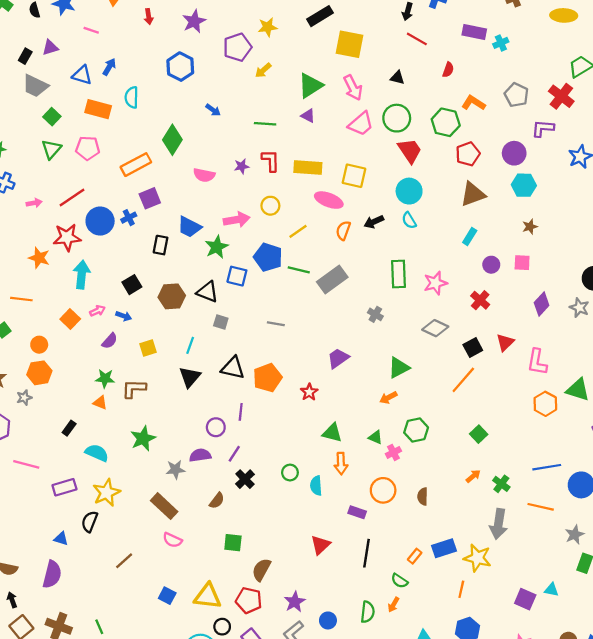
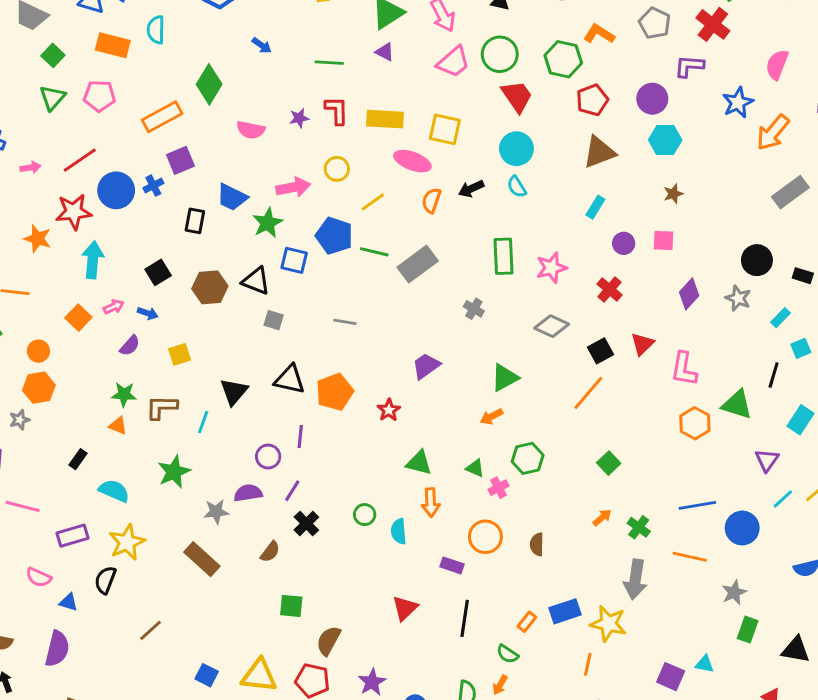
cyan line: (190, 345) -> (203, 422), moved
pink semicircle: (172, 540) -> (39, 577), moved

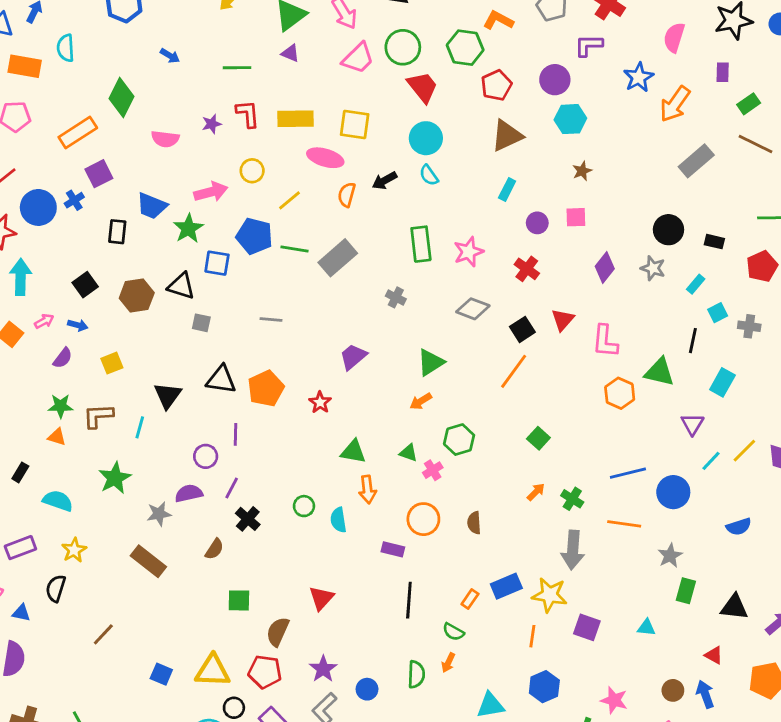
yellow star: (127, 542) -> (74, 550), size x0.7
red triangle: (405, 608) -> (321, 598), moved
purple square: (671, 677) -> (587, 627), moved

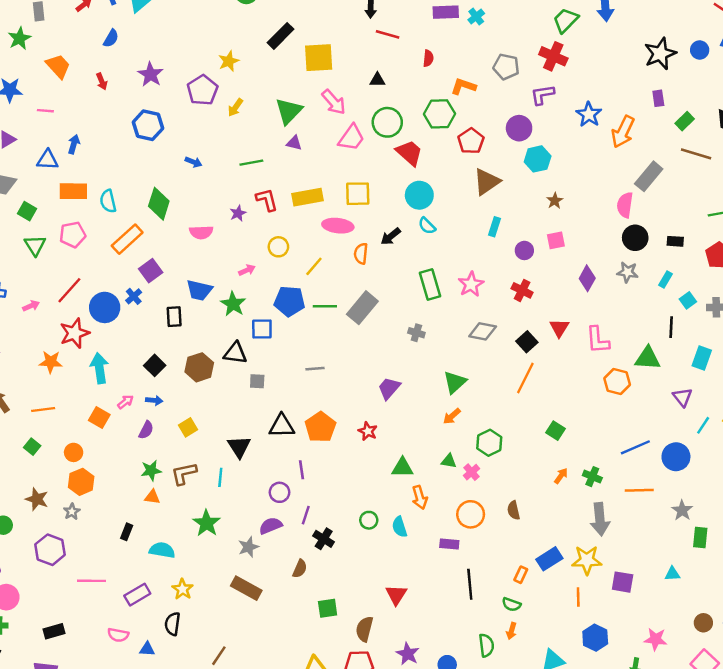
pink semicircle: (674, 37) -> (625, 205), moved
cyan semicircle: (66, 48) -> (108, 201), moved
pink arrow: (211, 192) -> (247, 270), size x0.6

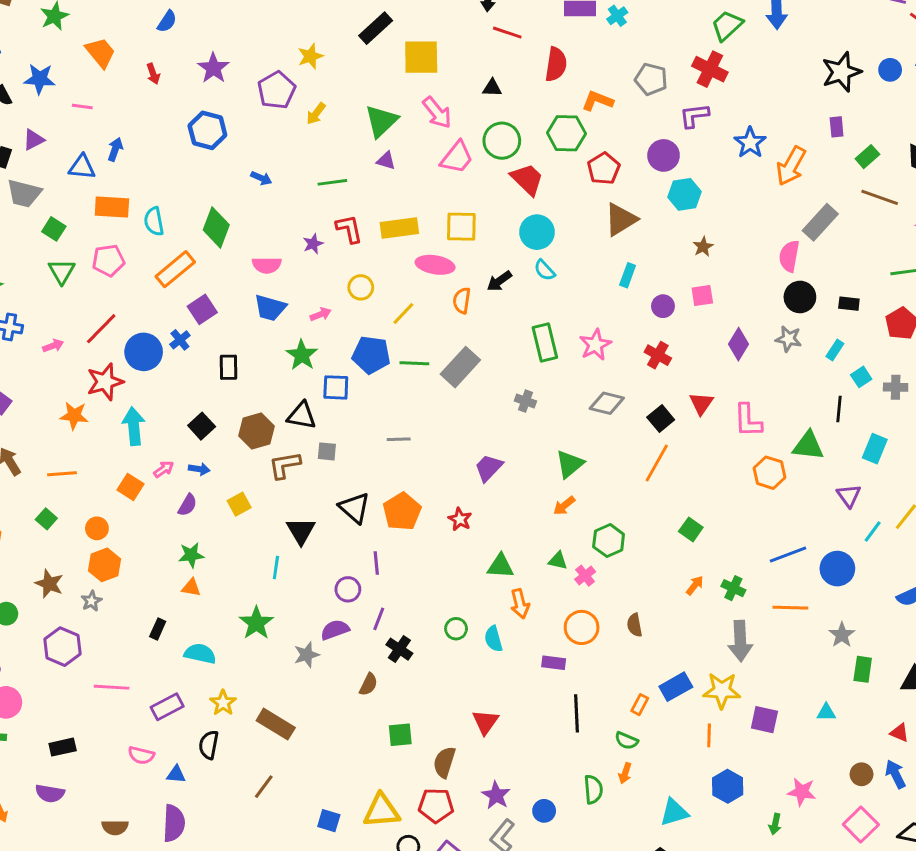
red semicircle: (428, 58) -> (556, 64), size x1.6
blue trapezoid: (199, 290) -> (270, 308), moved
black triangle: (282, 426) -> (355, 508), turned 40
brown L-shape: (184, 474) -> (285, 465), moved
brown rectangle: (246, 588) -> (276, 724), moved

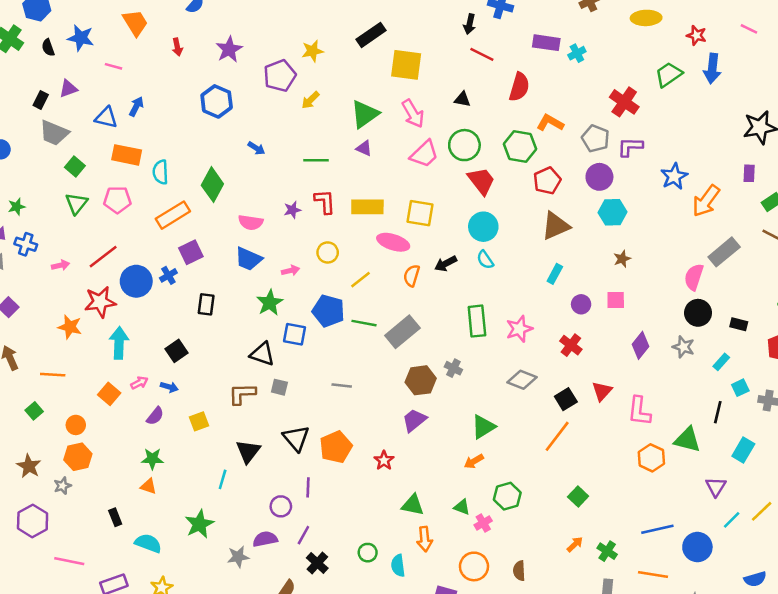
red cross: (710, 69) -> (624, 102), moved
gray pentagon: (651, 79) -> (595, 138), moved
brown hexagon: (256, 431) -> (421, 380), moved
black rectangle: (158, 629) -> (115, 517), turned -54

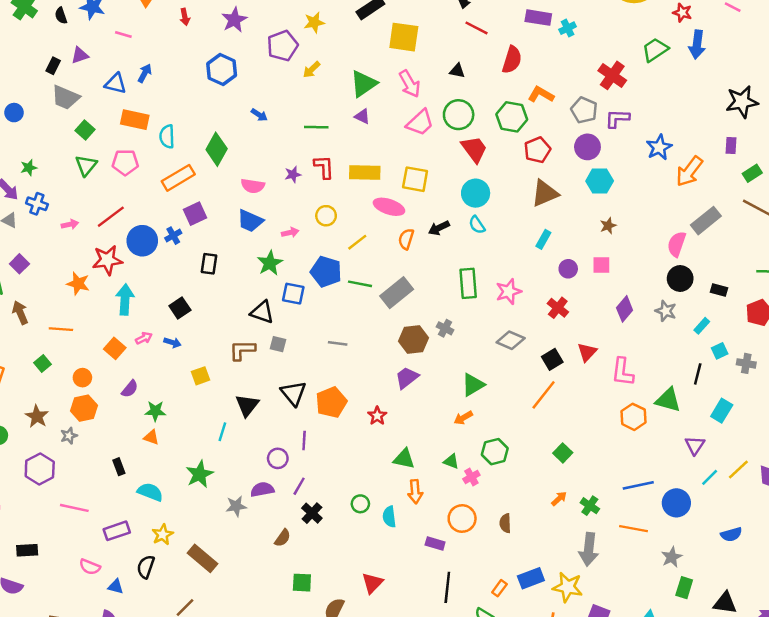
purple semicircle: (155, 416) -> (130, 389), moved

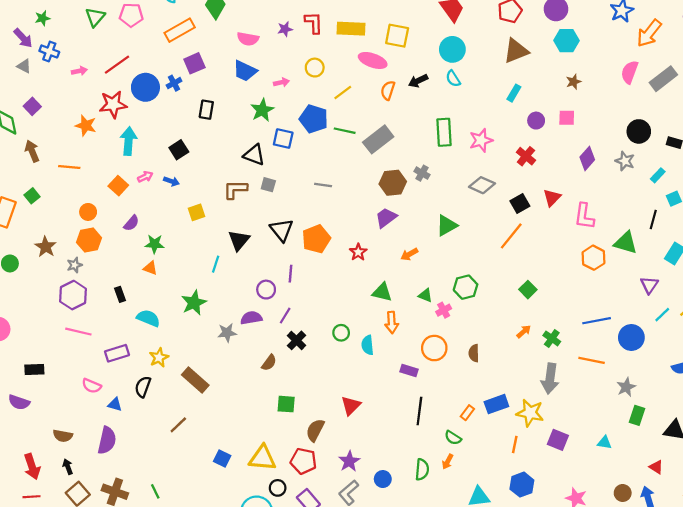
pink semicircle: (677, 244) -> (630, 72), moved
green square: (43, 364) -> (32, 196), moved
orange arrow: (463, 418) -> (409, 254), moved
purple hexagon: (40, 469) -> (73, 295), moved

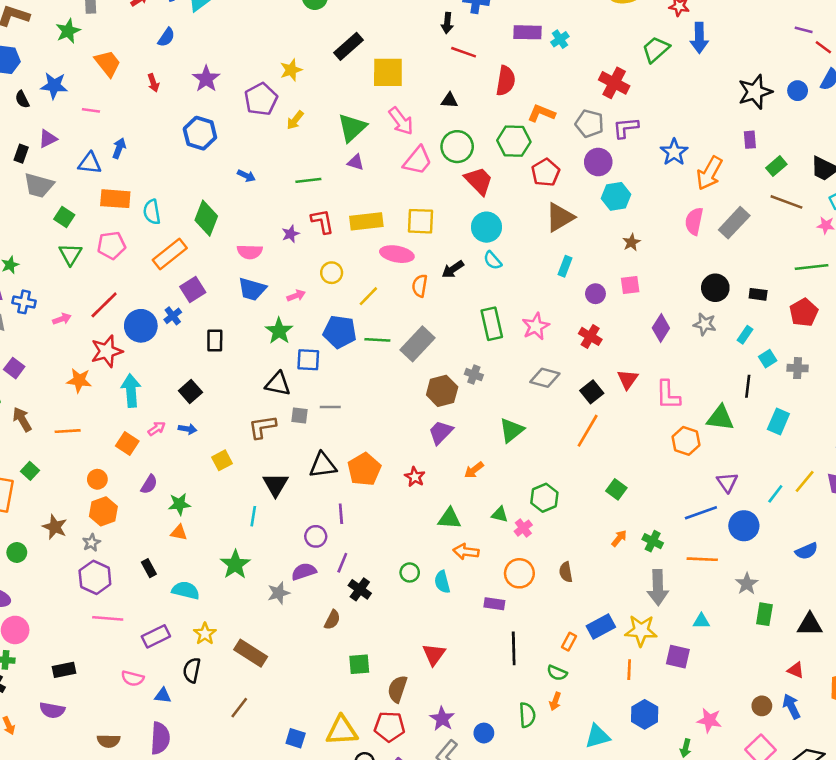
gray line: (323, 185) -> (330, 407), moved
black triangle: (282, 230) -> (323, 465), turned -50
purple triangle: (649, 285) -> (727, 482), moved
orange arrow: (392, 322) -> (466, 552), turned 110
cyan triangle: (605, 443) -> (701, 621), moved

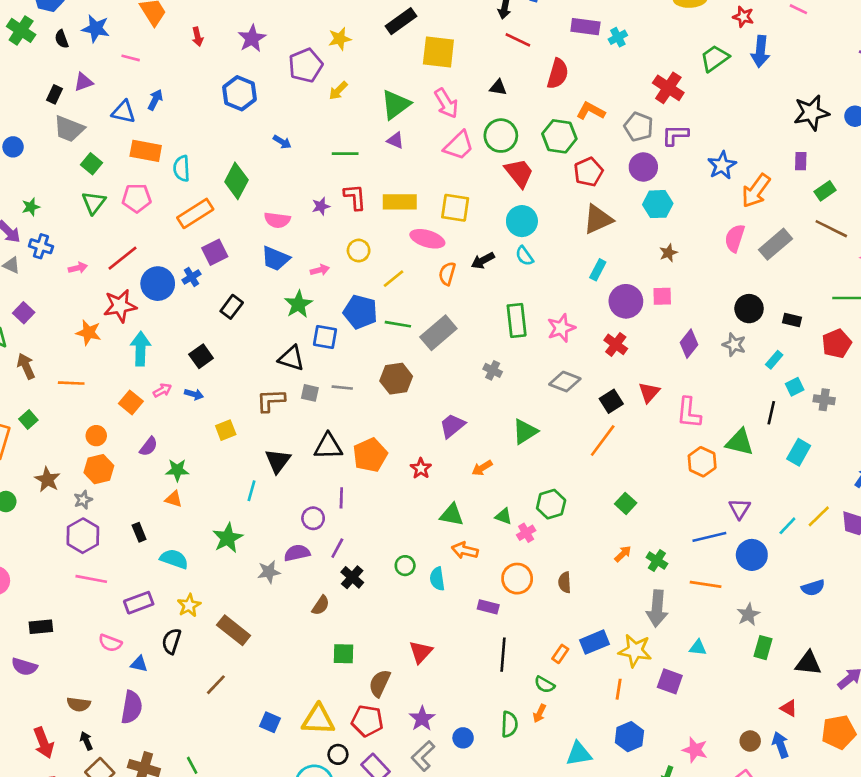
purple circle: (595, 294) -> (626, 301), size x1.6
black rectangle: (215, 340) -> (232, 307), turned 30
brown hexagon: (442, 391) -> (396, 379), moved

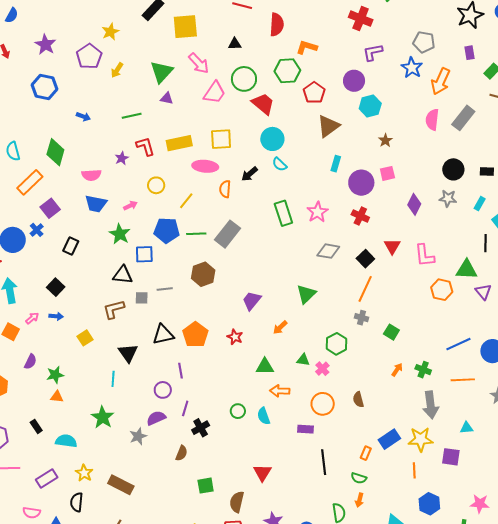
gray pentagon: (639, 127) -> (424, 42), moved
gray cross: (493, 370) -> (362, 318), moved
purple triangle: (740, 509) -> (483, 292), moved
black cross: (352, 577) -> (201, 428), turned 30

